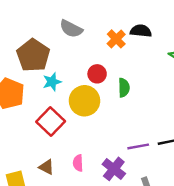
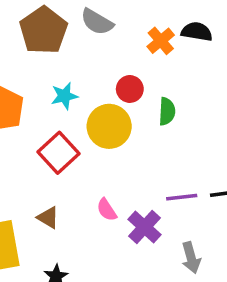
brown pentagon: (33, 55) -> (43, 30), moved
pink semicircle: (78, 163) -> (107, 210), moved, turned -35

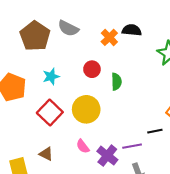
yellow circle: (109, 126) -> (86, 109), moved
purple line: (182, 197) -> (132, 146), moved

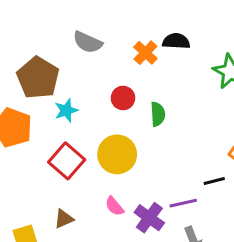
brown pentagon: (35, 36) -> (38, 78), moved
brown triangle: (46, 154) -> (64, 219), turned -48

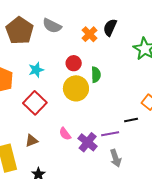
black semicircle: (176, 41) -> (110, 27), turned -72
brown pentagon: (38, 78) -> (20, 31), moved
yellow circle: (117, 154) -> (76, 88), moved

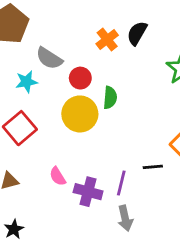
gray semicircle: (52, 26) -> (49, 58), moved
purple line: (110, 134) -> (121, 183), turned -72
purple cross: (88, 142) -> (88, 192), turned -30

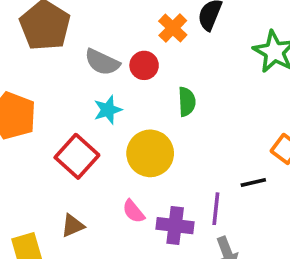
red circle: (80, 78) -> (144, 65), moved
cyan star: (26, 82) -> (108, 110), moved
yellow circle: (80, 114) -> (150, 153), moved

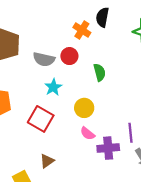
yellow circle: (150, 153) -> (84, 108), size x0.7
pink semicircle: (134, 211) -> (87, 133), moved

